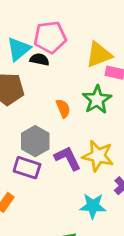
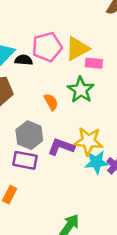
pink pentagon: (50, 37) -> (47, 47), moved
purple L-shape: (68, 158) -> (61, 147), turned -36
cyan star: (93, 206) -> (97, 162), moved

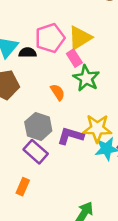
pink rectangle: (94, 63) -> (74, 58), moved, turned 56
purple rectangle: (25, 160) -> (36, 152), turned 35

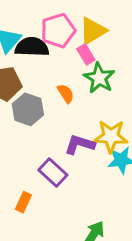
black semicircle: (28, 53) -> (32, 47), size x1.6
gray hexagon: (38, 126) -> (28, 109), moved
purple rectangle: (36, 152) -> (53, 172), moved

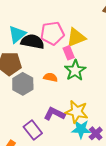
orange semicircle: (66, 94) -> (50, 77), turned -56

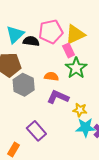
black semicircle: (32, 42) -> (31, 41), size x0.7
yellow star: (77, 112) -> (80, 110), size x0.6
purple L-shape: (54, 114) -> (58, 97), moved

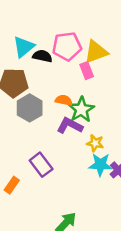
green star: (76, 68) -> (81, 110), moved

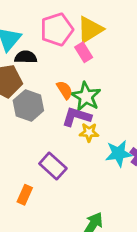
black semicircle: (42, 56) -> (26, 57), moved
orange semicircle: (64, 100) -> (65, 90), turned 56
yellow star: (95, 143) -> (89, 132), moved

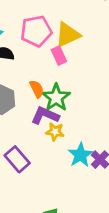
cyan star: (119, 153) -> (80, 155), turned -30

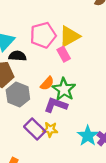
orange semicircle: (37, 89) -> (47, 83), turned 72
yellow star: (55, 132) -> (50, 129), moved
purple rectangle: (17, 159) -> (35, 129), moved

